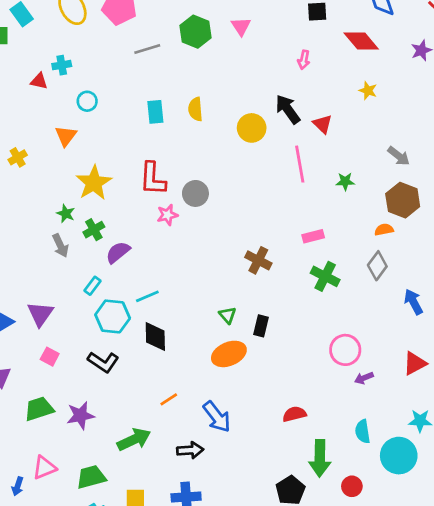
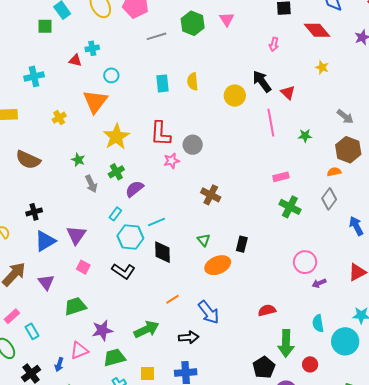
orange triangle: (66, 136) -> (95, 102), size x1.5
green star: (66, 214) -> (78, 160), moved
brown cross: (258, 260) -> (211, 195), moved
green triangle: (228, 315) -> (204, 240), moved
purple star: (80, 415) -> (102, 330), moved

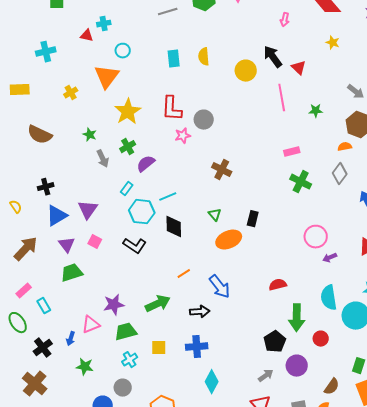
purple triangle: (46, 282) -> (67, 245), moved
green trapezoid: (75, 306) -> (72, 273), moved
cyan semicircle: (318, 323) -> (329, 298), size x1.4

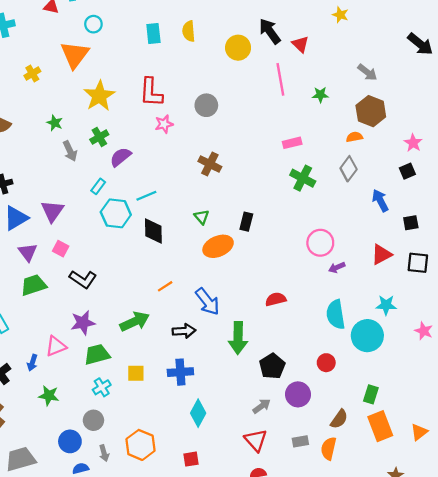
gray circle: (204, 120) -> (206, 105), moved
black L-shape: (135, 246) -> (83, 279), moved
green arrow: (297, 318) -> (238, 338), moved

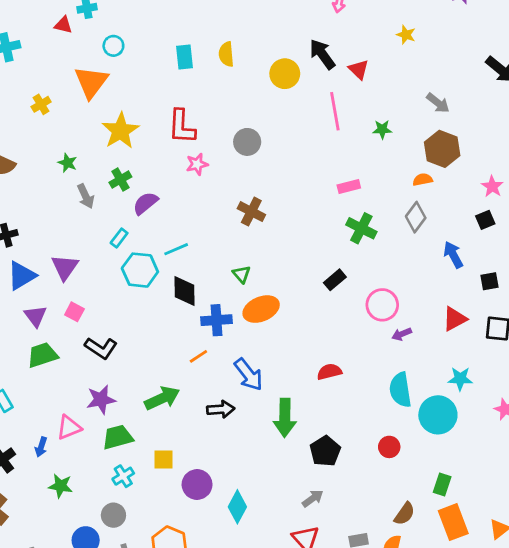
black rectangle: (246, 222) -> (335, 280), moved, turned 36
blue cross: (180, 372) -> (217, 320), moved
purple circle: (298, 394) -> (197, 485), moved

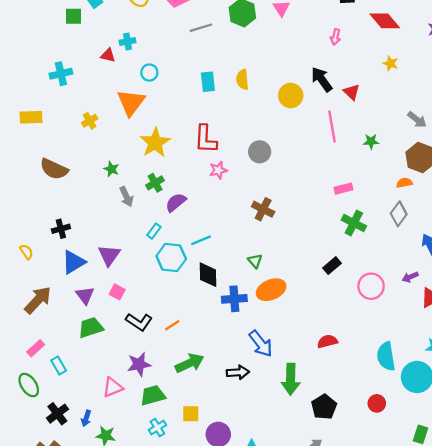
purple arrow: (402, 334) -> (410, 277), moved
orange line: (198, 356) -> (172, 325), moved
blue arrow: (41, 447) -> (86, 418), moved

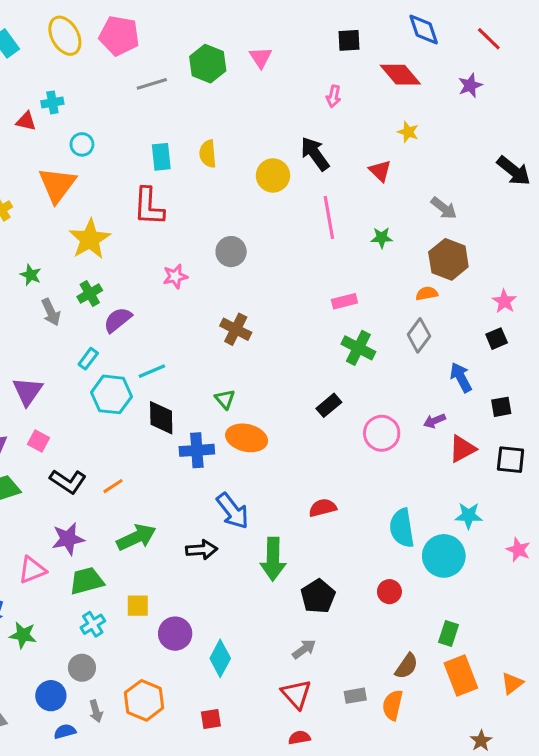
red triangle: (352, 92) -> (380, 171), moved
red L-shape: (206, 139) -> (149, 207), moved
orange ellipse: (271, 290) -> (247, 438), turned 36

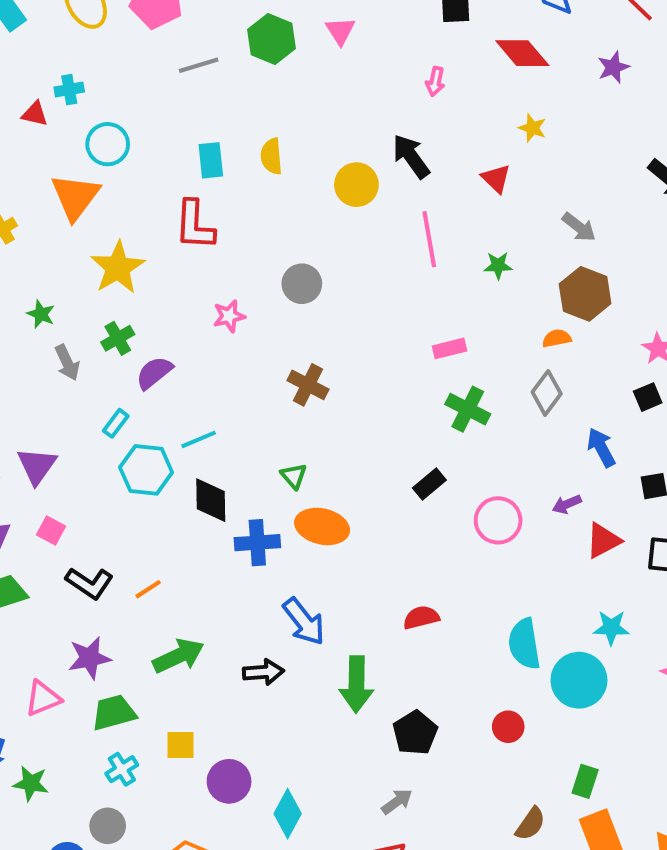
cyan circle: (82, 144) -> (108, 144), size x1.4

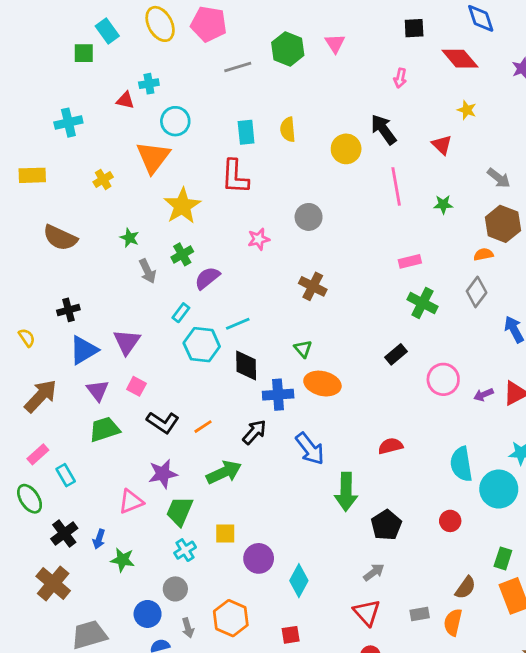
purple arrow: (567, 504) -> (483, 395), moved
black arrow: (263, 672) -> (254, 432), moved, turned -44
green trapezoid: (114, 713) -> (179, 511), turned -52

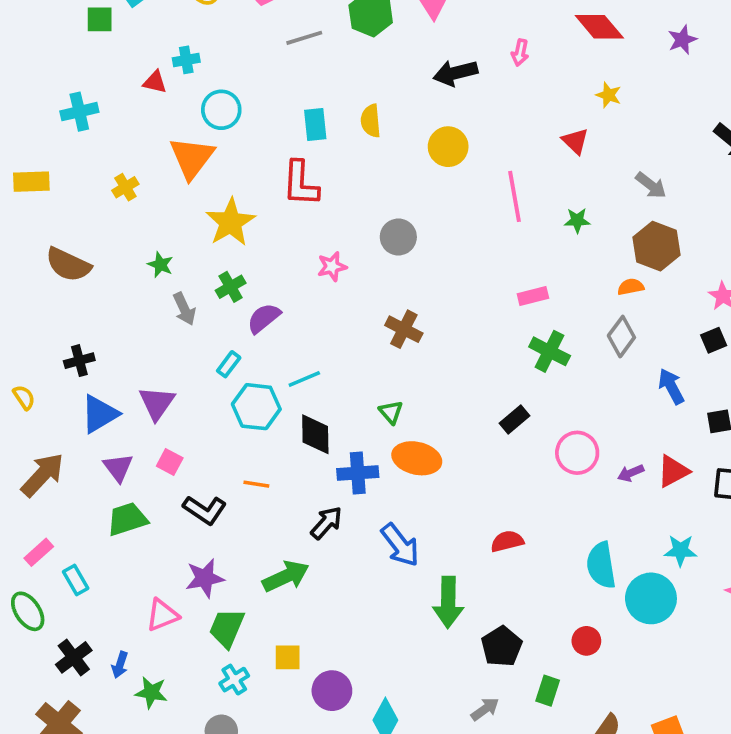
black arrow: (384, 129) -> (455, 73), moved, turned -68
orange line: (203, 427) -> (256, 484), moved, turned 42
green rectangle: (503, 558) -> (548, 691), moved

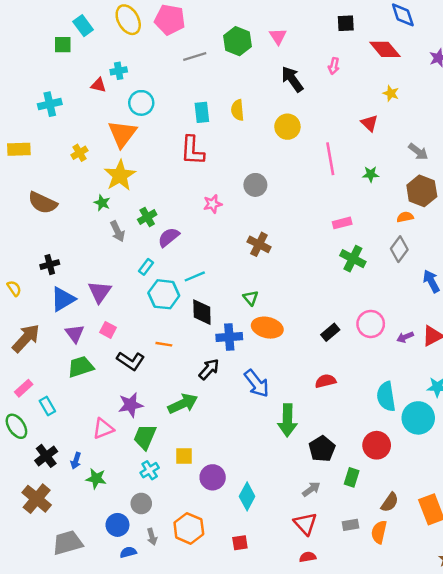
black arrow: (455, 73) -> (292, 79), turned 68
yellow star: (231, 222) -> (120, 175), moved
black rectangle: (514, 420) -> (330, 332), moved
red circle: (586, 641) -> (377, 445), size x1.5

